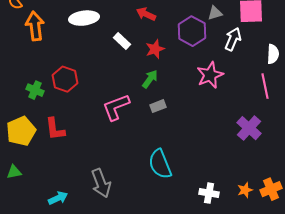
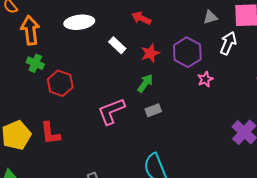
purple hexagon: (192, 31) -> (187, 52), moved
pink star: (210, 75) -> (205, 79), size x0.6
green cross: (35, 90) -> (35, 63), moved

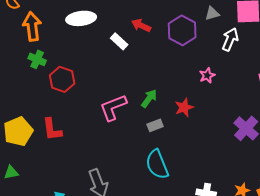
red arrow: (141, 18) -> (141, 25), moved
purple hexagon: (187, 52) -> (182, 30), moved
red star: (150, 53) -> (184, 107), moved
green arrow: (145, 83) -> (149, 98), moved
gray rectangle: (153, 110) -> (155, 125), moved

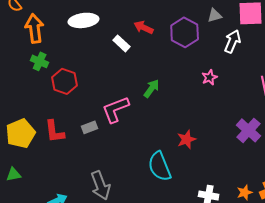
green arrow: (149, 98) -> (152, 88), moved
red star: (184, 107) -> (187, 139), moved
gray rectangle: (155, 125) -> (90, 127), moved

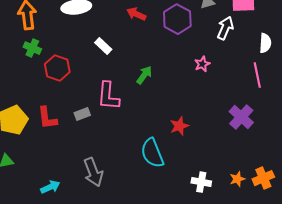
white rectangle: (122, 43) -> (103, 46), moved
pink L-shape: (116, 109) -> (108, 96), turned -64

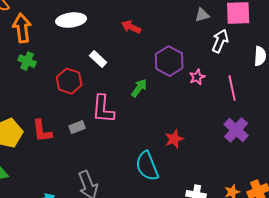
purple hexagon: (177, 19) -> (169, 61), moved
red hexagon: (57, 68) -> (69, 81), moved
pink line: (257, 75) -> (232, 88), moved

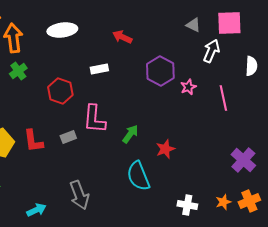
gray triangle: (202, 15) -> (193, 25), turned 42
white rectangle: (98, 59) -> (99, 69), moved, turned -54
green cross: (27, 61) -> (18, 71), turned 30
green arrow: (139, 88) -> (130, 134), moved
purple cross: (236, 130) -> (243, 160), moved

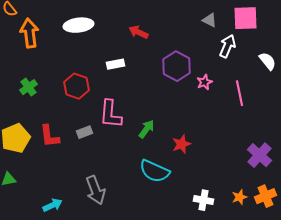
white semicircle: (251, 66) -> (268, 61), turned -42
green cross: (18, 71) -> (28, 87), moved
cyan semicircle: (138, 176) -> (154, 171), turned -44

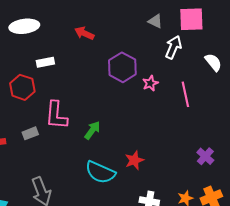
white rectangle: (116, 64) -> (45, 62), moved
red star: (182, 144) -> (134, 160), moved
purple cross: (260, 155) -> (205, 156), size x0.7

